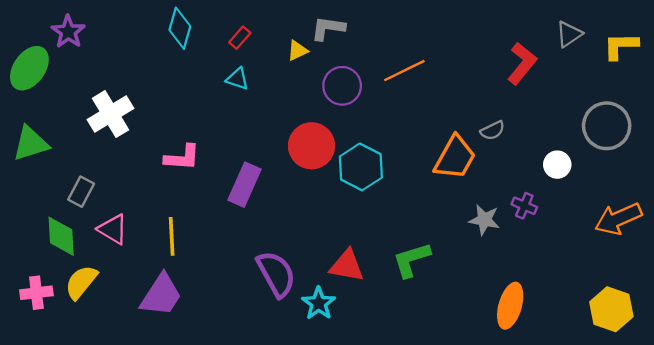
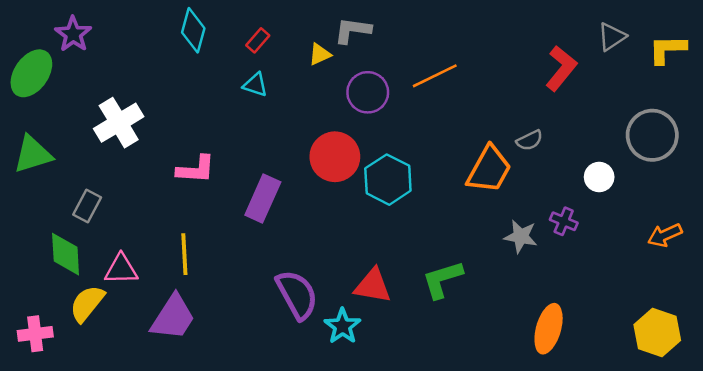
orange arrow: (618, 219) -> (665, 235), size x0.7
pink triangle: (113, 229) -> (121, 269), moved, turned -32
pink cross: (36, 293) -> (35, 334), moved

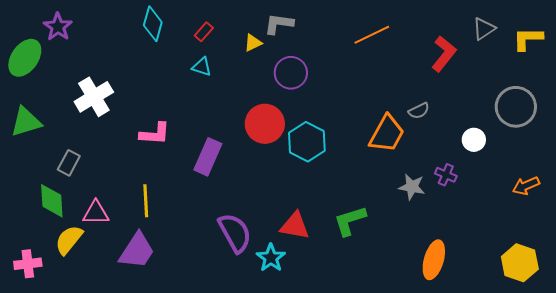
orange line: (435, 76) -> (372, 35), moved

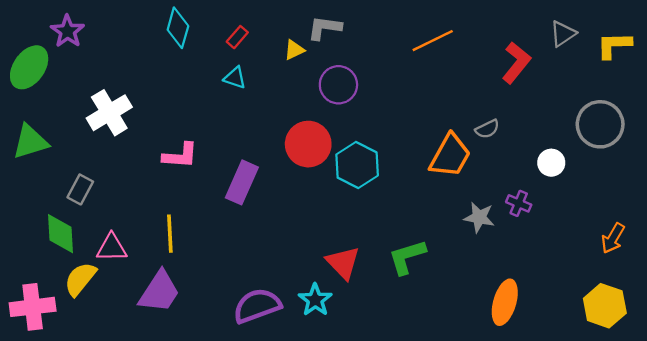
orange arrow: (526, 186) -> (613, 238), moved, turned -36
red triangle: (295, 226) -> (343, 263), turned 36
purple semicircle: (235, 233) -> (257, 306), moved, turned -81
pink cross: (28, 264) -> (33, 307), size x1.4

